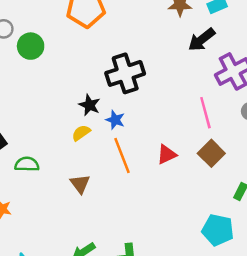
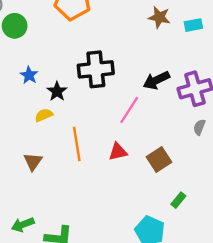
black arrow: (202, 40) -> (156, 80), moved
pink line: (205, 113) -> (129, 110), moved, turned 36
blue star: (115, 120) -> (29, 75), moved

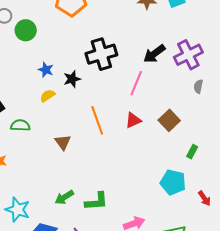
black star: (57, 91) -> (72, 79), turned 30
yellow semicircle: (44, 115) -> (47, 96), moved

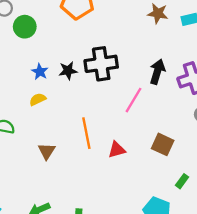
black arrow: (154, 54) -> (157, 72), turned 135
black star: (72, 79) -> (68, 71), moved
red triangle: (133, 120) -> (117, 150), moved
brown square: (169, 120) -> (163, 144), turned -30

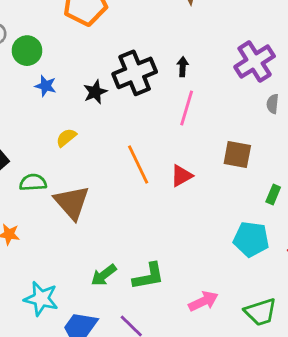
blue star: (40, 72) -> (46, 86), moved
black arrow: (157, 72) -> (183, 67), moved, size x0.6
brown triangle: (47, 151) -> (72, 202), moved, size x1.6

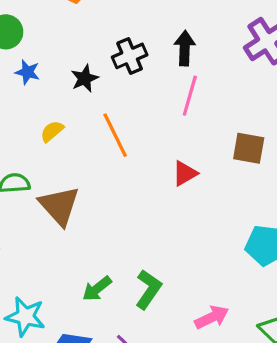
black arrow: (183, 67) -> (185, 48), size x1.5
black cross: (135, 73) -> (130, 56), size x0.7
orange line: (138, 165) -> (115, 135), moved
green L-shape: (148, 276) -> (148, 289), turned -44

